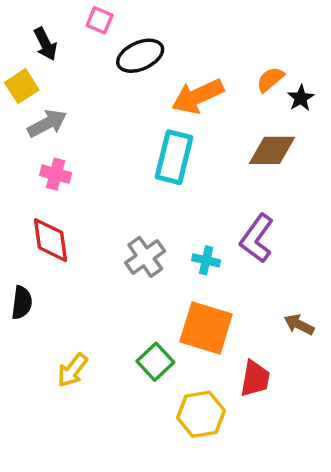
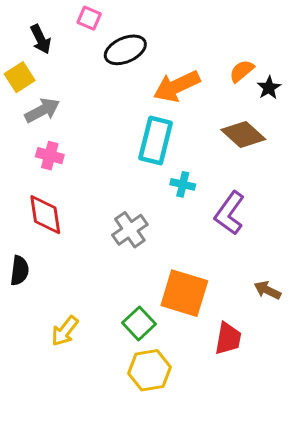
brown diamond: (272, 150) -> (243, 135), turned 42
cyan cross: (206, 260) -> (183, 184), moved
yellow hexagon: (201, 414) -> (150, 370), moved

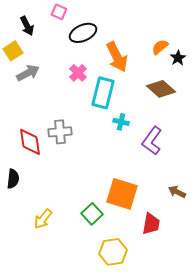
orange arrow: (177, 86) -> (117, 57), turned -92
pink cross: (50, 156) -> (78, 73), moved, turned 30
gray cross: (130, 230) -> (60, 132), moved, turned 30
yellow hexagon: (150, 370) -> (113, 252), moved

